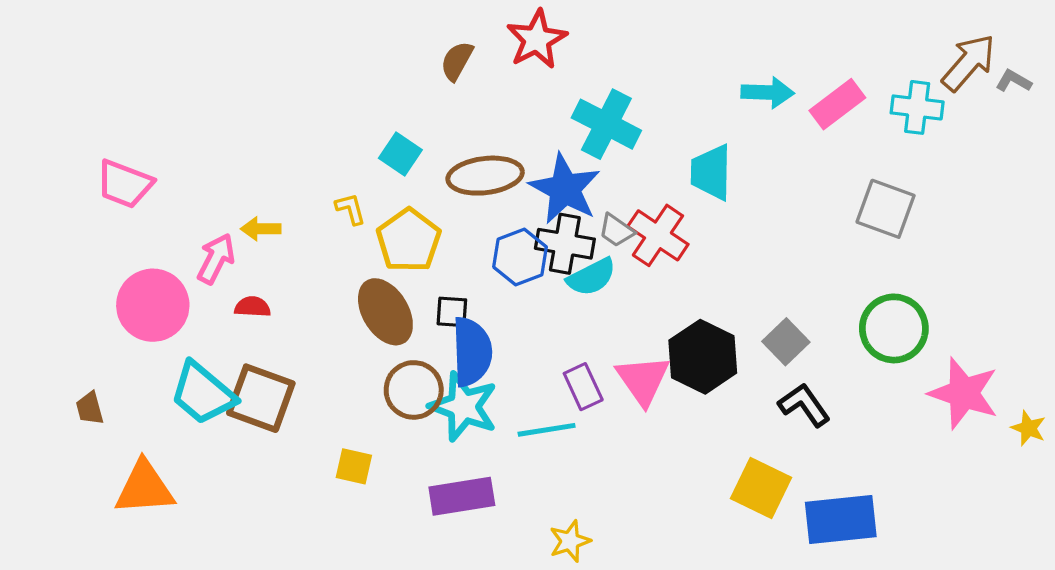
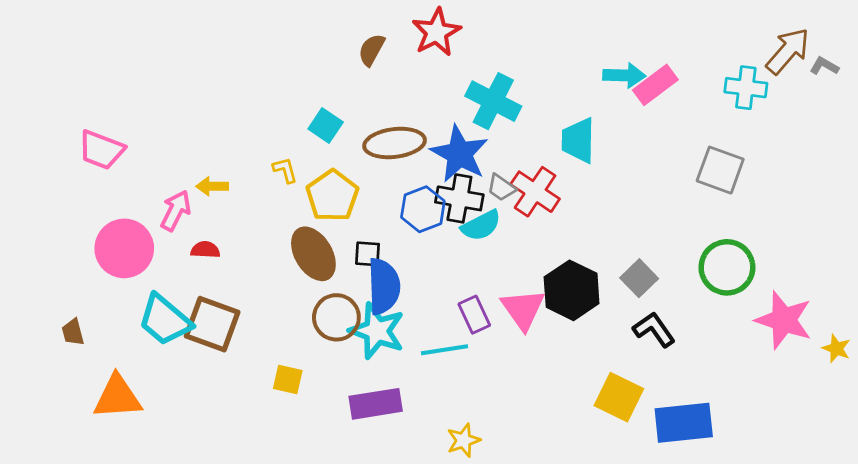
pink rectangle: (837, 104) -> (655, 85), moved

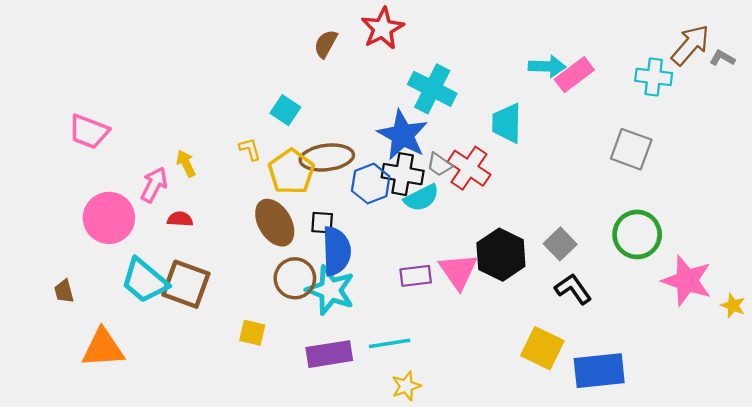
brown ellipse: (395, 143) -> (327, 157), moved
yellow arrow: (212, 186) -> (186, 163), turned 64
purple rectangle: (474, 315) -> (416, 276), turned -72
cyan line: (445, 350) -> (390, 343), moved

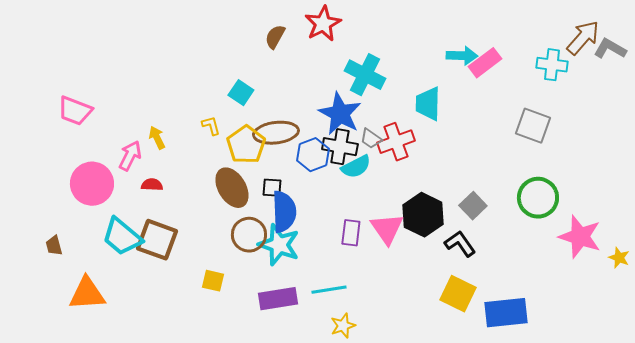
gray L-shape: (722, 58) -> (610, 49), size x1.5
red cross: (469, 168) -> (396, 142), turned 36
purple rectangle: (416, 276) -> (351, 233), turned -76
black L-shape: (573, 289) -> (460, 244), moved

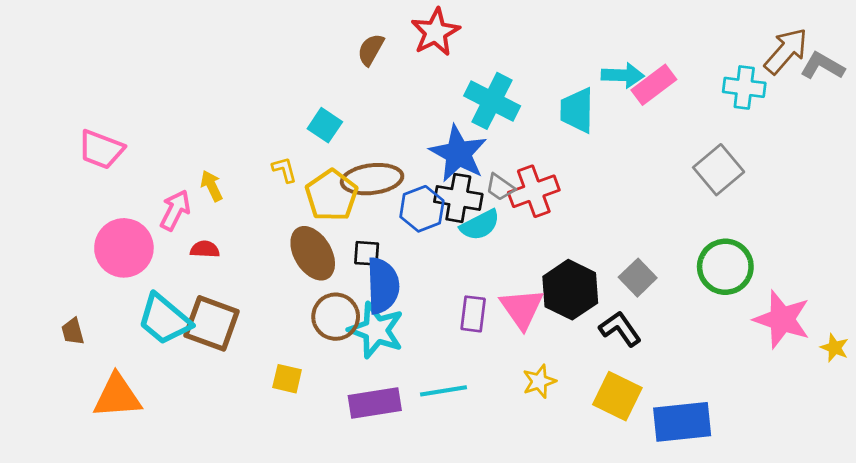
cyan trapezoid: (428, 104) -> (577, 110), moved
gray square: (533, 126) -> (719, 170), turned 30
yellow star: (343, 326) -> (539, 381), moved

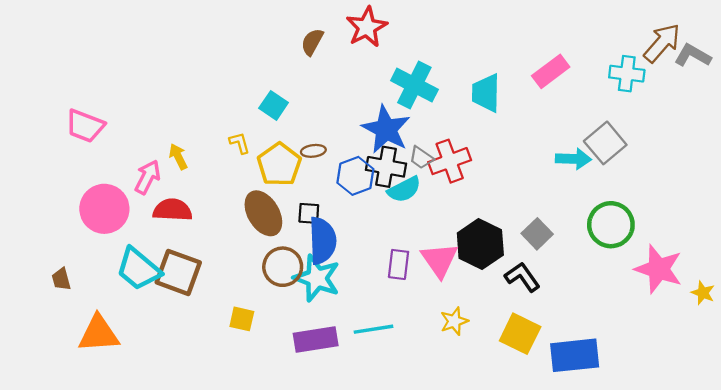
cyan arrow: (623, 75) -> (573, 159), moved
brown ellipse: (372, 179) -> (313, 151), size x0.5
red semicircle: (205, 249) -> (173, 210), size x1.6

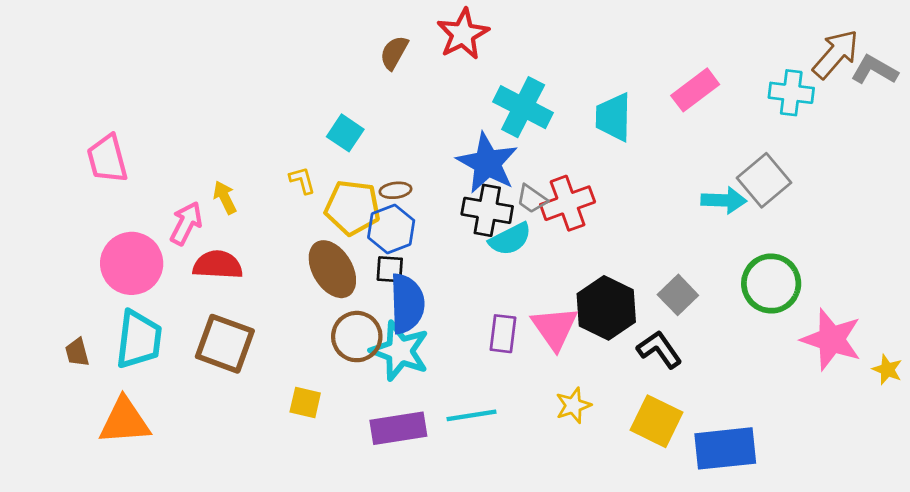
pink trapezoid: (85, 126) -> (107, 159), turned 54
yellow pentagon: (279, 165) -> (352, 207), turned -30
blue hexagon: (355, 176) -> (391, 229), moved
cyan trapezoid: (138, 269) -> (139, 339), moved, turned -123

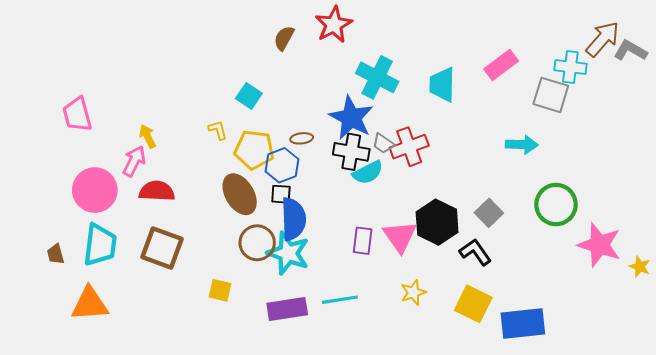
gray square: (764, 180) -> (551, 95), moved, turned -33
brown ellipse: (395, 190) -> (302, 138), moved
yellow arrow: (225, 197) -> (148, 136), moved

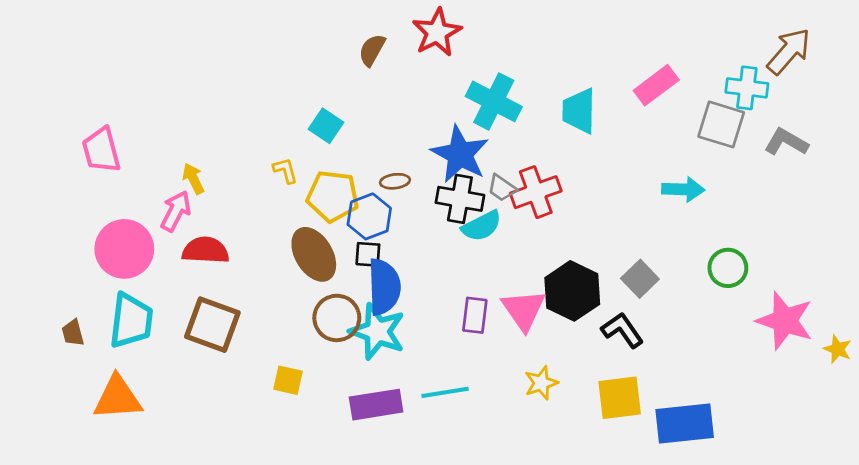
gray L-shape: (630, 50) -> (786, 142), moved
green circle: (556, 205) -> (728, 268), size x0.7
yellow square: (473, 304) -> (620, 398), turned -33

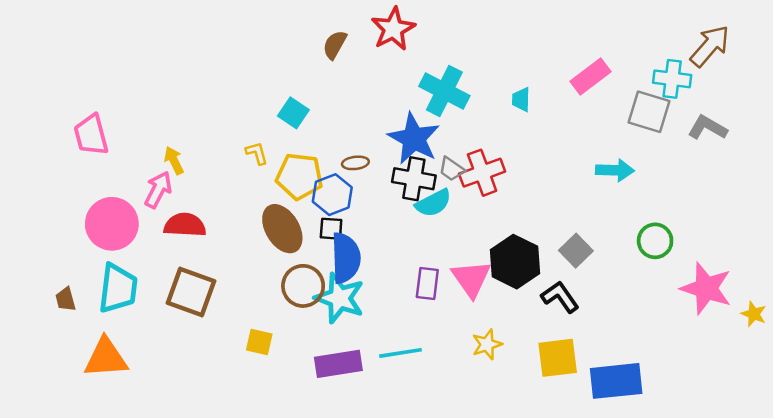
cyan trapezoid: (579, 111) -> (521, 100), size x0.6

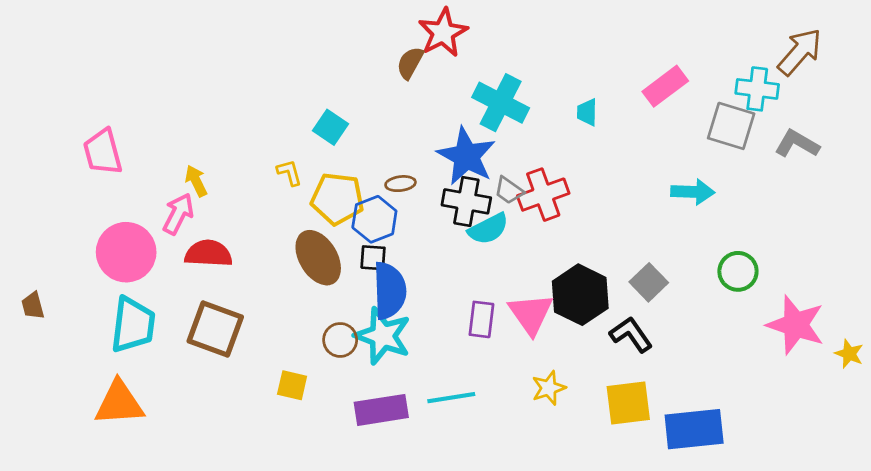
brown semicircle: (335, 45) -> (410, 63), moved
brown circle: (303, 286) -> (340, 340), moved, size x0.7
brown trapezoid: (66, 299) -> (33, 306), moved

